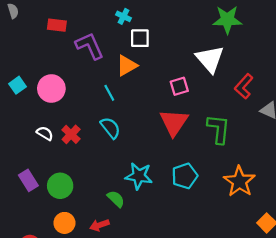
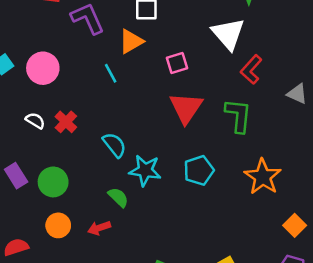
pink square: (179, 86) -> (177, 63), moved
red L-shape: (244, 86) -> (251, 69), moved
cyan semicircle: (110, 128) -> (114, 145), moved

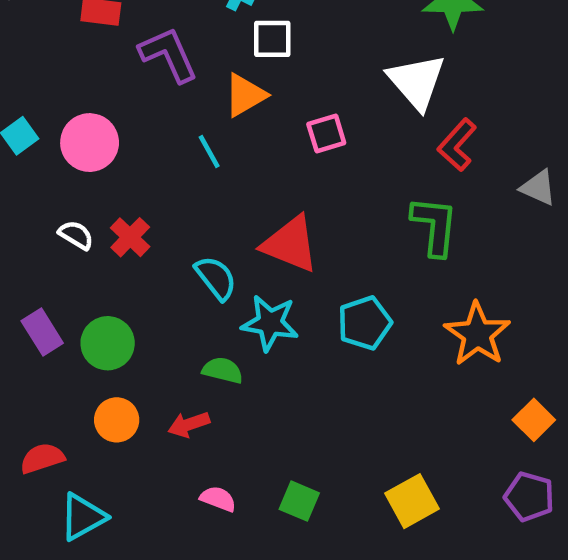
red triangle: (186, 108) -> (290, 244), moved, turned -42
green semicircle: (118, 197) -> (223, 370), turned -30

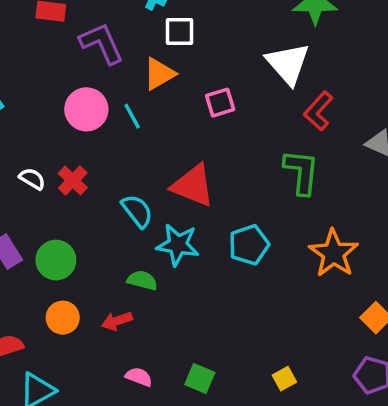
pink circle: (90, 143) -> (86, 109), moved
yellow square: (412, 501) -> (284, 379), size x0.6

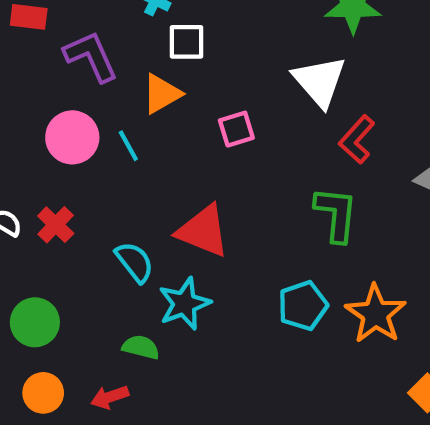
cyan star: (178, 245) -> (184, 304), turned -30
cyan pentagon: (249, 245) -> (303, 306), moved

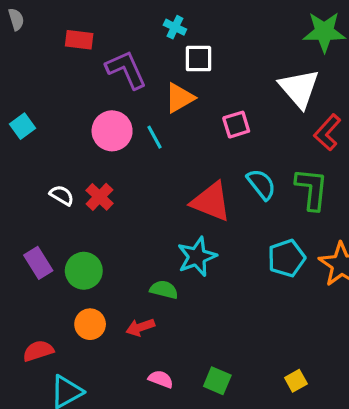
cyan semicircle: (135, 262) -> (261, 184), moved

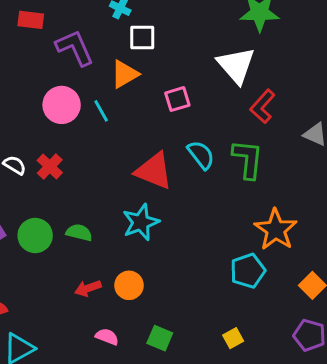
cyan pentagon: (287, 258) -> (248, 271), moved
green semicircle: (164, 290) -> (79, 233), moved
orange circle: (90, 324) -> (129, 285), moved

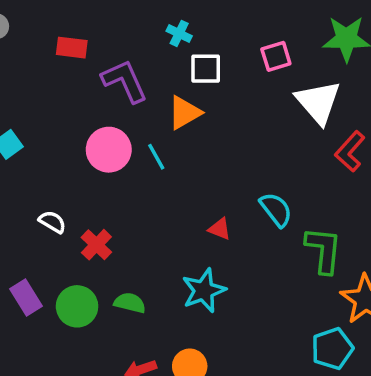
pink square: (177, 99) -> (276, 56), moved
green L-shape: (248, 159) -> (324, 250), moved
red cross: (50, 167) -> (96, 245), moved
red triangle: (154, 171) -> (220, 229), size x0.5

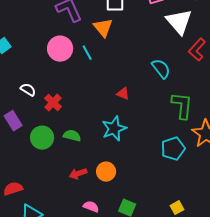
orange triangle: (184, 113) -> (103, 28), turned -40
cyan semicircle: (276, 210) -> (161, 69), moved
purple rectangle: (26, 298) -> (13, 121), moved
cyan pentagon: (332, 349) -> (173, 149), moved

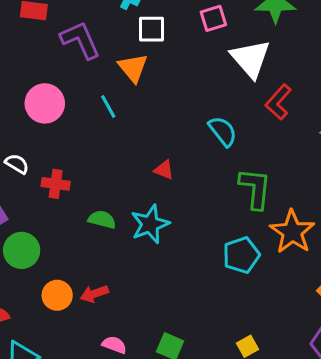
pink circle: (60, 49) -> (45, 103), moved
red cross: (53, 103) -> (56, 184), turned -36
green semicircle: (72, 136) -> (102, 219), moved
green circle: (42, 138) -> (22, 250), moved
orange circle: (106, 172) -> (57, 295), moved

